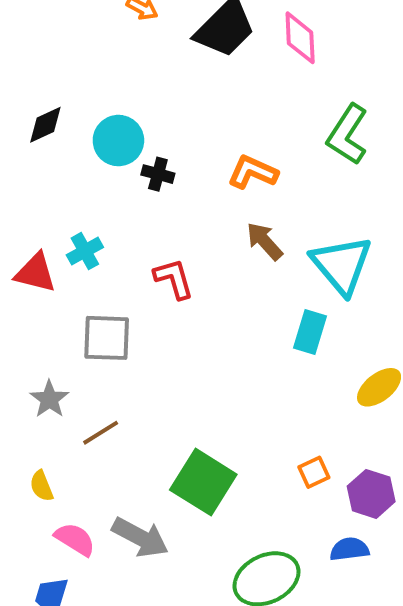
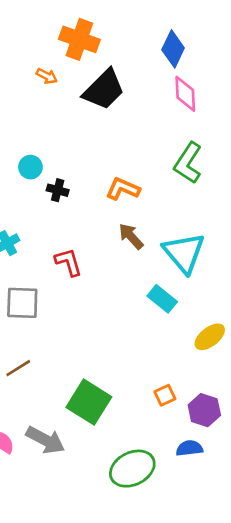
pink diamond: (300, 38) -> (185, 94), moved
cyan circle: (118, 141) -> (30, 167), size x0.7
cyan rectangle: (310, 332) -> (162, 299), turned -68

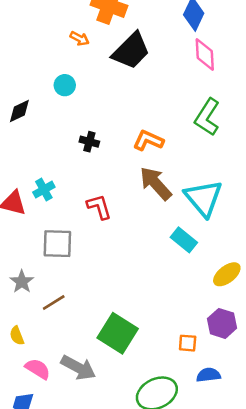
cyan circle: (30, 167) -> (65, 85), moved
brown arrow: (131, 236) -> (156, 183), size x1.4
orange square: (165, 395) -> (188, 343), moved, turned 30
purple hexagon: (204, 410) -> (222, 323), moved

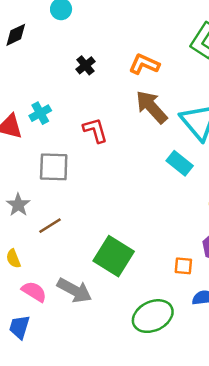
black cross: (89, 142) -> (85, 65), turned 36

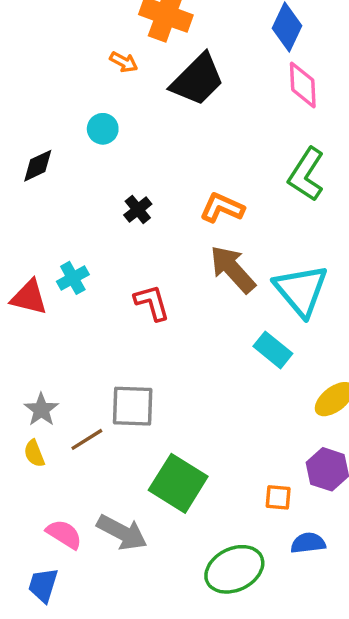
gray square: (54, 167) -> (133, 406), moved
yellow semicircle: (13, 259) -> (34, 453), moved

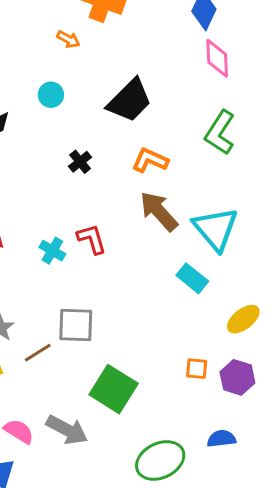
black trapezoid: (197, 80) -> (130, 101), moved
cyan cross: (73, 278) -> (52, 251), moved, turned -30
orange square: (278, 497) -> (197, 369), moved

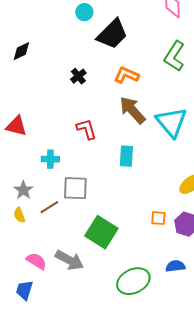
cyan circle: (51, 95) -> (84, 12), moved
cyan cross: (52, 251) -> (50, 159), moved, turned -30
cyan rectangle: (192, 278) -> (126, 156), moved, turned 55

